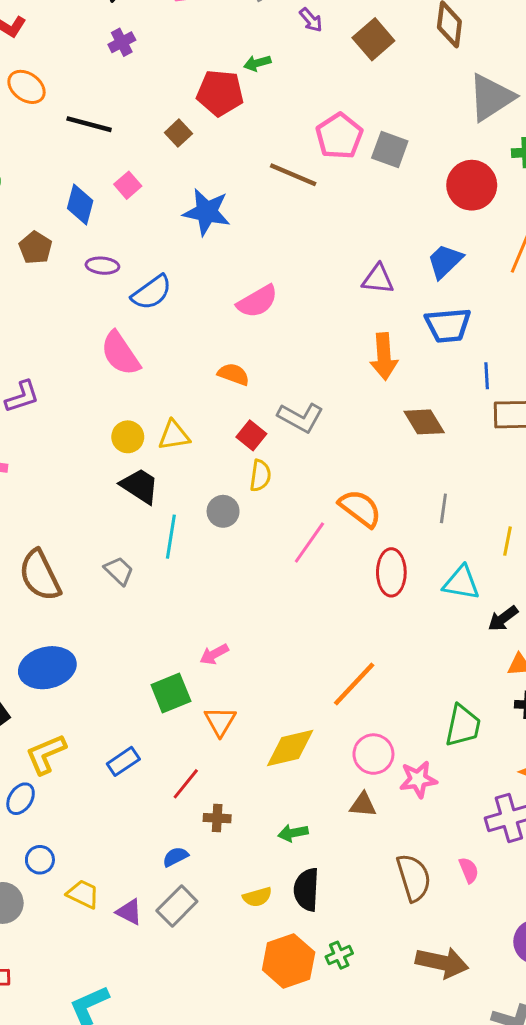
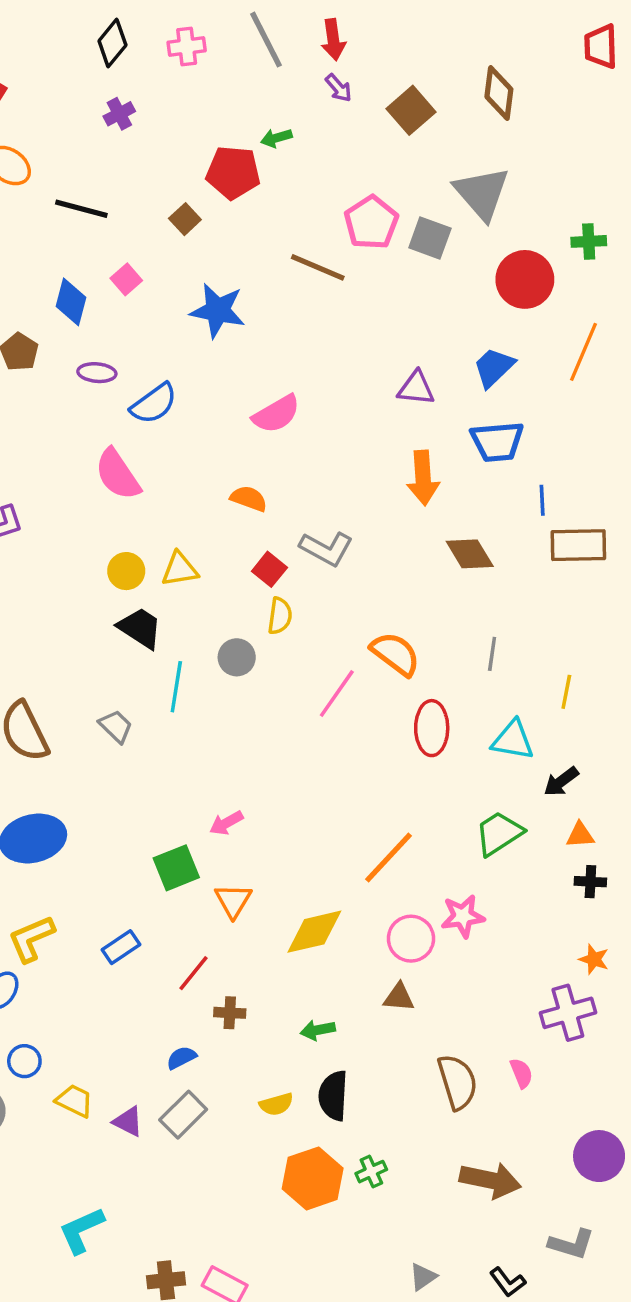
gray triangle: (491, 97) -> (482, 193), moved, turned -38
green trapezoid: (463, 726) -> (499, 833), moved, turned -135
pink star: (418, 779) -> (463, 916), moved

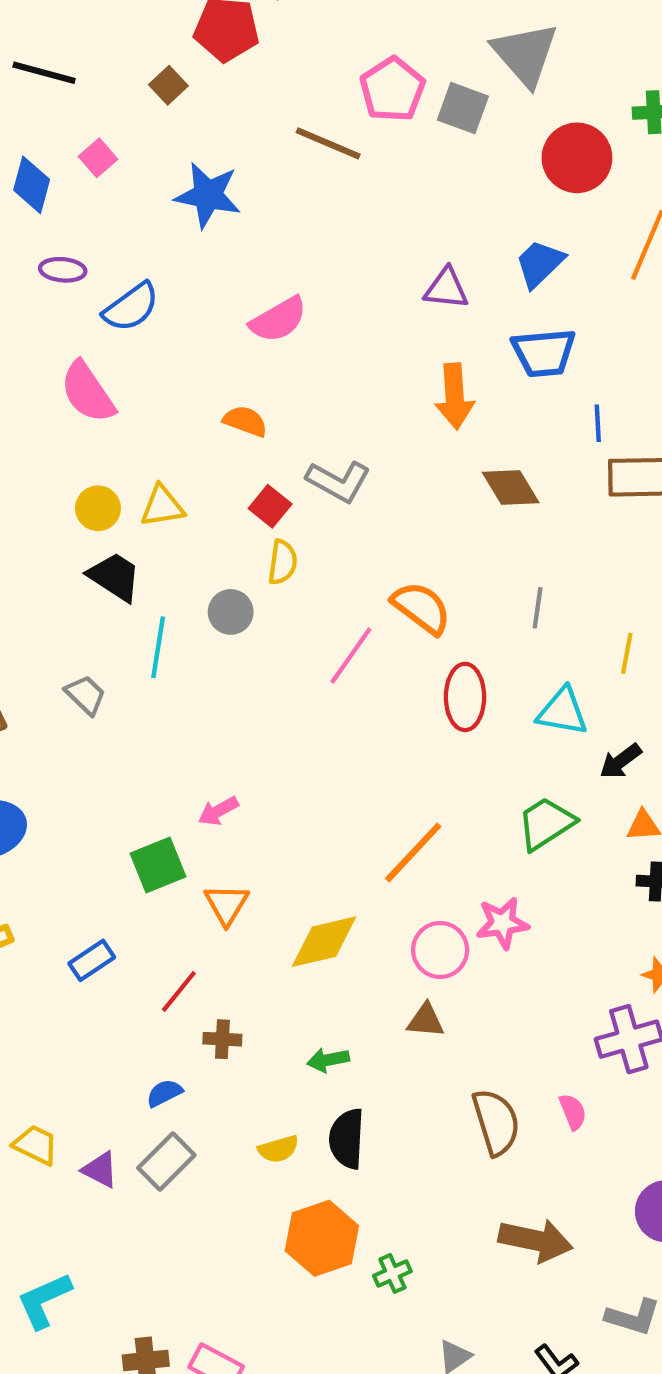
green cross: (371, 1172) -> (392, 1273), moved

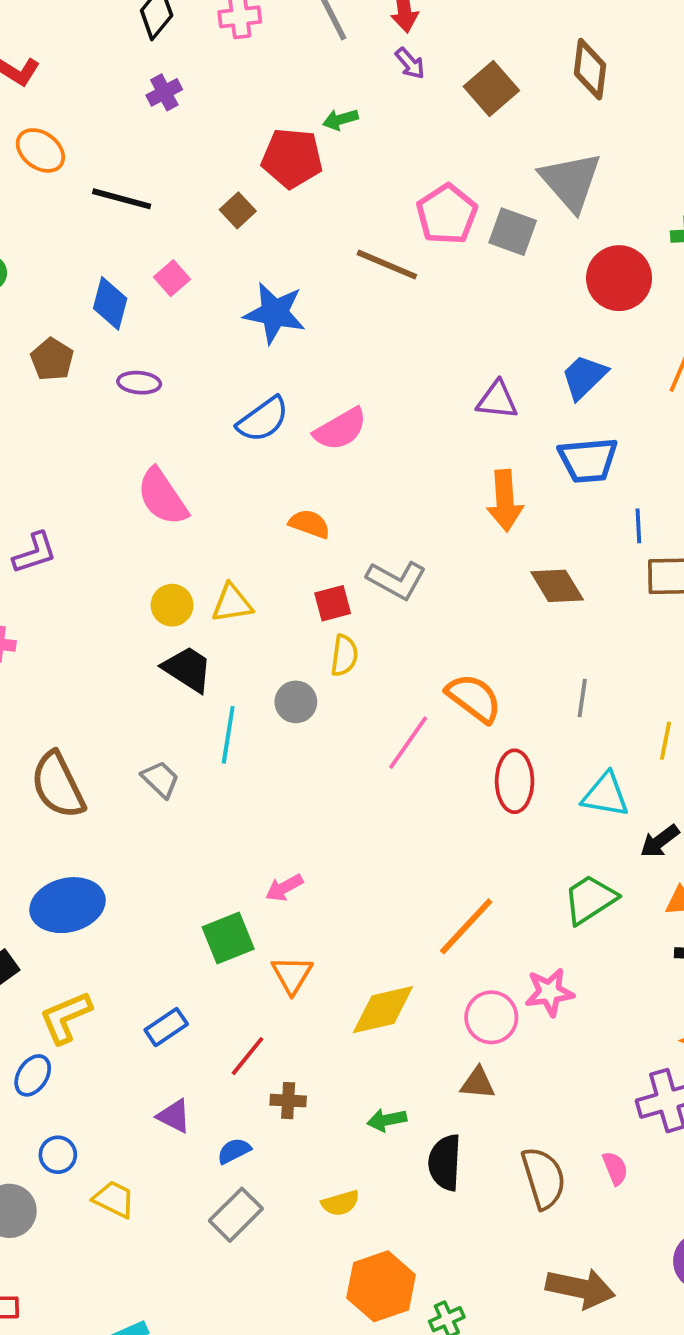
blue semicircle: (131, 307) -> (263, 419), moved
red square: (270, 506) -> (333, 603), turned 36
black semicircle: (347, 1139) -> (445, 1162), moved
purple triangle: (100, 1170) -> (174, 1116), moved

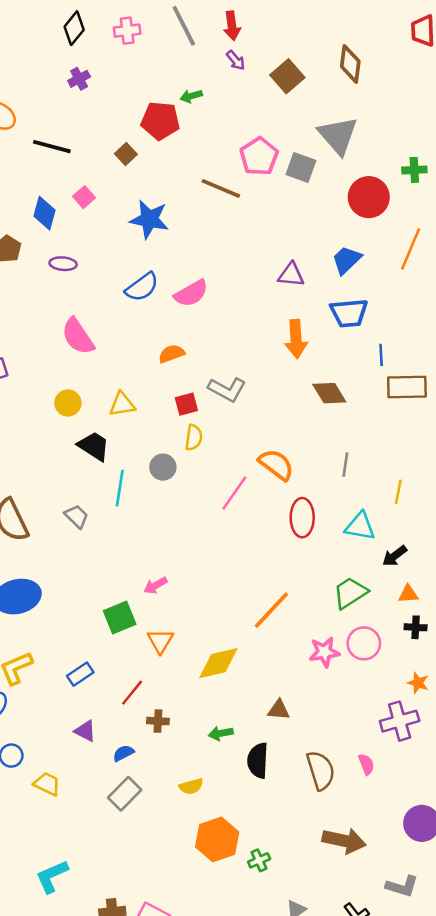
orange semicircle: (309, 524) -> (171, 354), turned -40
yellow circle: (172, 605) -> (68, 403), moved
pink circle: (491, 1017) -> (364, 643), moved

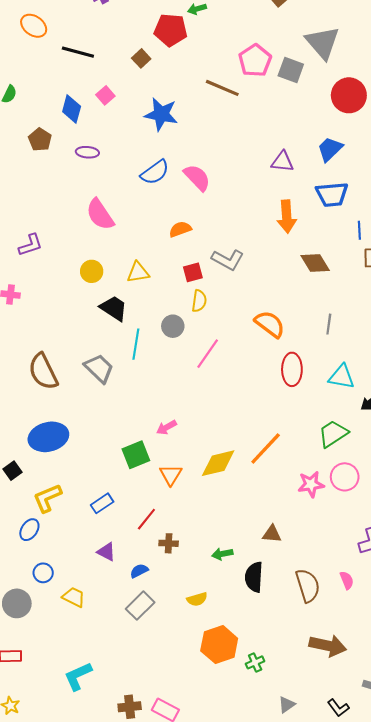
pink semicircle: (191, 293) -> (197, 178), turned -104
pink line: (234, 493) -> (208, 354), moved
gray trapezoid: (77, 516) -> (99, 368), size x1.4
yellow diamond: (218, 663) -> (218, 463), moved

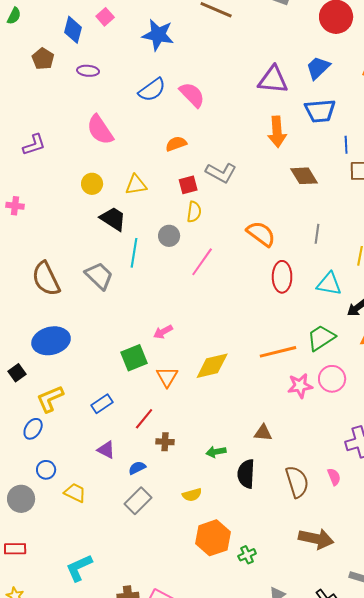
purple triangle: (282, 162) -> (273, 80), size x1.4
purple L-shape: (30, 245) -> (34, 145), moved
orange line: (266, 448) -> (278, 352), moved, turned 33

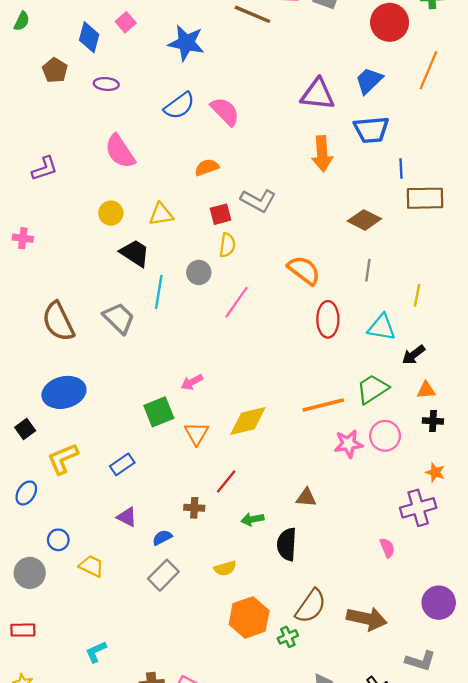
brown diamond: (304, 176) -> (364, 220), moved, turned -32
red line: (144, 419) -> (226, 482), moved
blue ellipse: (33, 429) -> (26, 493), moved
brown semicircle: (297, 482) -> (311, 606), moved, turned 52
cyan L-shape: (79, 568) -> (96, 652), size x0.7

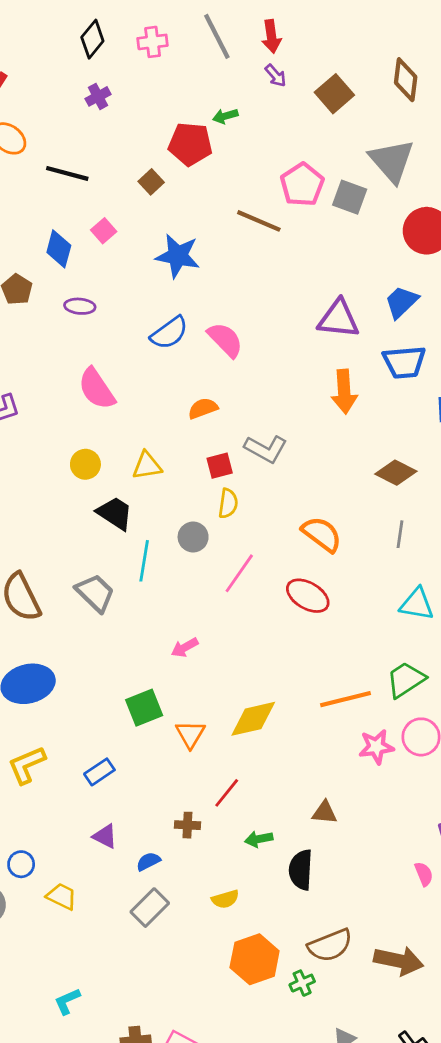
red ellipse: (328, 319) -> (308, 596), moved, turned -60
pink arrow: (192, 382) -> (185, 647), moved
brown semicircle: (311, 606) -> (330, 945), turned 33

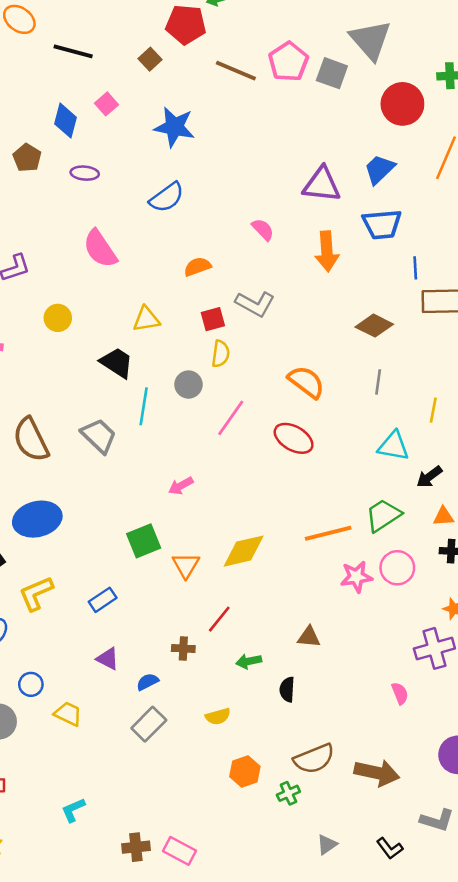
brown line: (259, 221) -> (236, 71), moved
pink semicircle: (225, 340) -> (263, 229), moved, size x0.7
yellow circle: (85, 464) -> (58, 318), moved
black semicircle: (301, 870) -> (287, 689), size x0.7
orange hexagon: (255, 959) -> (245, 771), size x0.7

